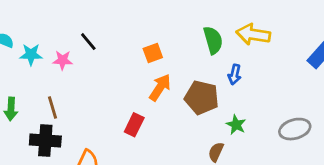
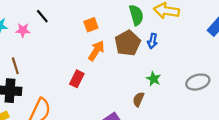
brown pentagon: (202, 97) -> (128, 43), moved, turned 30

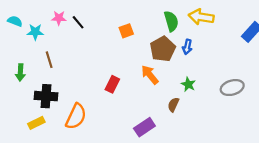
pink star: (23, 30) -> (59, 18), moved
orange arrow: (96, 51) -> (150, 75), moved, turned -72
brown line: (15, 66) -> (49, 60), moved

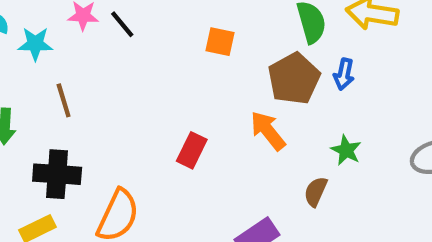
orange square: (126, 31) -> (220, 42), turned 32

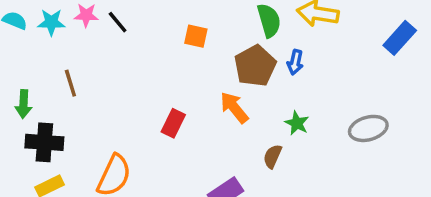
cyan star: (35, 44) -> (51, 22), moved
black cross: (57, 174) -> (44, 142), moved

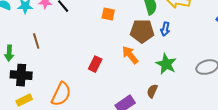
brown pentagon: (255, 66) -> (142, 31), turned 30
green star: (297, 123) -> (166, 64), size x1.5
brown semicircle: (273, 156) -> (152, 91), moved

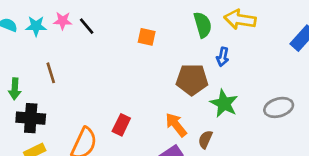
brown pentagon: (142, 31) -> (192, 79), moved
orange arrow: (130, 55) -> (176, 125), moved
red rectangle: (95, 64) -> (121, 125), moved

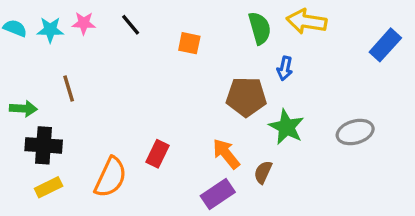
black line: (87, 26) -> (131, 25), moved
green arrow: (15, 89) -> (23, 109), turned -90

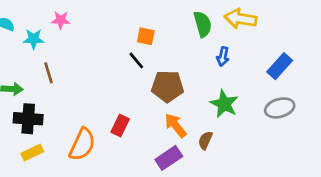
black line: (131, 25) -> (136, 61), moved
cyan star: (50, 30) -> (34, 39), moved
blue rectangle: (385, 45) -> (280, 66), moved
brown pentagon: (246, 97) -> (167, 86), moved

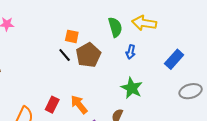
brown pentagon: (167, 86) -> (88, 55), moved, turned -30
gray ellipse: (280, 108) -> (191, 91), moved
orange arrow: (176, 126) -> (79, 105), moved

